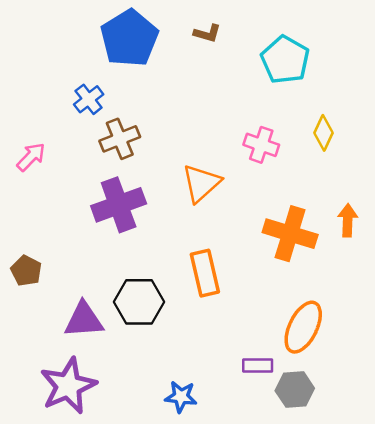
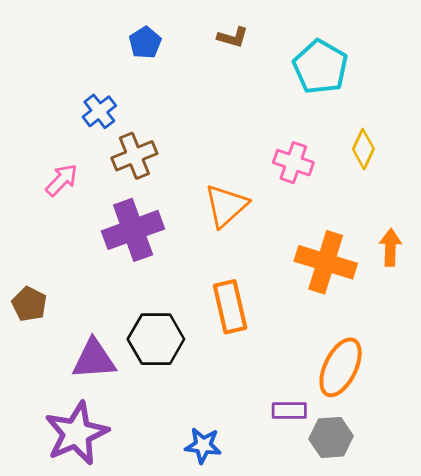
blue pentagon: (129, 38) -> (145, 43), size x0.5
pink arrow: (31, 157) -> (62, 180), moved

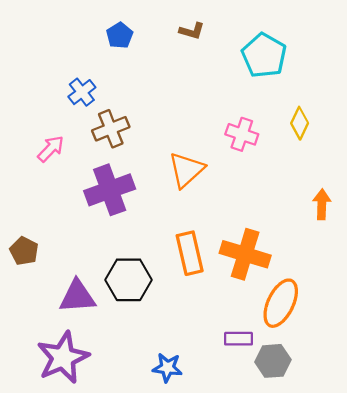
orange cross: (326, 262) -> (245, 254), moved

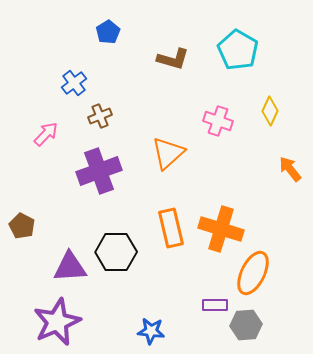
brown L-shape: (192, 31) -> (173, 59), moved, size x1.4
brown cross: (111, 129) -> (100, 116), size x0.7
orange arrow: (322, 204) -> (290, 169), moved, turned -40

